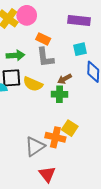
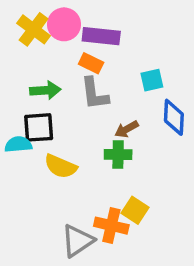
purple rectangle: (79, 20) -> (101, 36), moved
yellow semicircle: (33, 84) -> (61, 166), moved

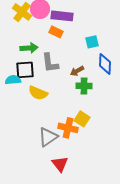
gray L-shape: (94, 94) -> (50, 63), moved
green cross: (118, 155) -> (84, 86), moved

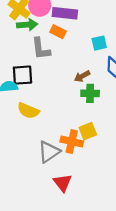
green arrow: (29, 48) -> (27, 25), moved
gray L-shape: (50, 63) -> (41, 49), moved
yellow semicircle: (38, 93) -> (28, 111), moved
yellow square: (82, 119) -> (88, 131), turned 35

